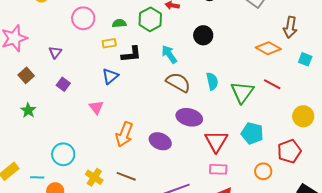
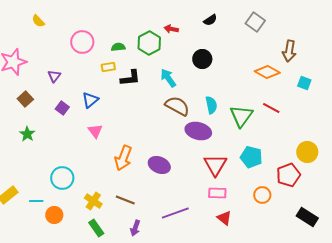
blue triangle: (110, 76) -> (90, 100), moved
yellow circle: (303, 116) -> (307, 152), moved
purple ellipse: (189, 117) -> (198, 131), moved

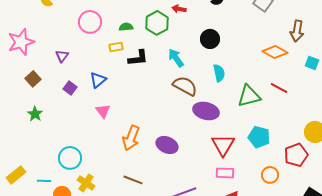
cyan semicircle: (211, 105) -> (219, 73), moved
green triangle: (241, 116) -> (249, 96), turned 40
yellow cross: (93, 201) -> (86, 183), moved

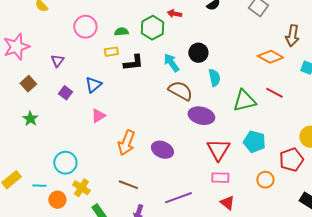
black circle: (210, 39) -> (198, 53), moved
pink triangle: (103, 111) -> (98, 116), turned 35

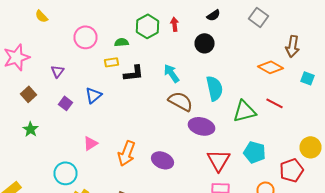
red arrow: (174, 14) -> (174, 24), turned 72
green hexagon: (152, 28) -> (148, 26), moved
black circle: (198, 53) -> (204, 43), moved
cyan semicircle: (214, 78) -> (214, 88), size x1.4
pink triangle: (98, 116) -> (90, 143), moved

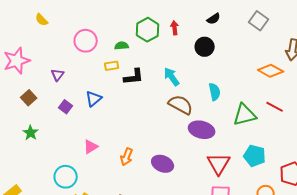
cyan semicircle: (214, 88) -> (215, 92), size x0.7
orange arrow: (126, 153) -> (127, 157), size x0.7

